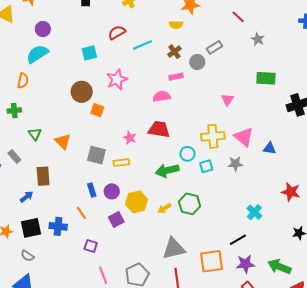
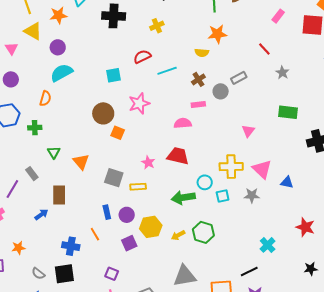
purple circle: (43, 29) -> (58, 47), moved
black square: (31, 228) -> (64, 274), moved
purple square: (91, 246) -> (112, 274), moved

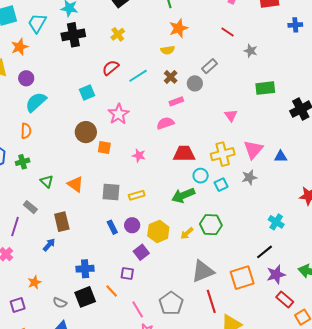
red trapezoid: (178, 156) -> (184, 154), moved
pink star: (148, 162) -> (139, 155), moved
pink triangle: (262, 169) -> (253, 150), turned 40
orange line: (95, 234) -> (112, 291), moved
purple square: (112, 274) -> (127, 274), moved

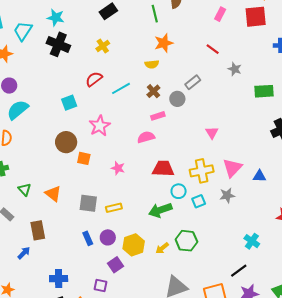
black cross: (73, 35) -> (58, 44), turned 30
green rectangle: (265, 88) -> (264, 91), moved

